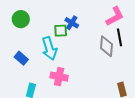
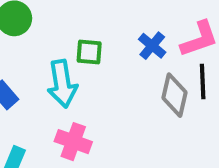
blue cross: (72, 23) -> (152, 46), moved

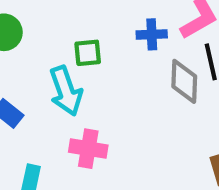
blue cross: (152, 46) -> (152, 34), turned -32

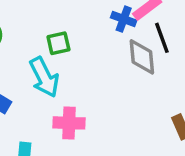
blue cross: (152, 34) -> (124, 19), moved, turned 30

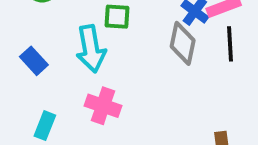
gray diamond: (142, 57) -> (183, 43), moved

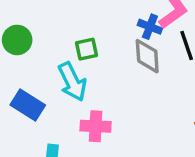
blue rectangle: (34, 61) -> (28, 105), size x1.4

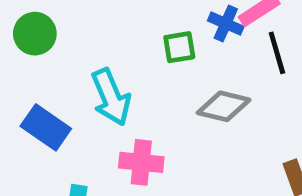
green square: (87, 49) -> (179, 47), moved
gray diamond: (147, 56) -> (224, 106), moved, turned -75

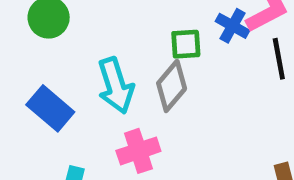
gray diamond: (224, 106) -> (172, 86), moved, turned -69
pink cross: (141, 162) -> (138, 151), turned -30

